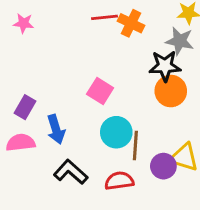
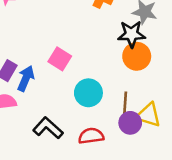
pink square: (100, 91) -> (60, 59), moved
blue arrow: (56, 129) -> (26, 78), moved, turned -140
brown line: (135, 145) -> (125, 105), moved

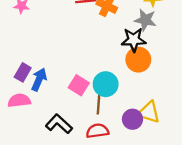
pink square: (60, 59) -> (79, 85), moved
cyan circle: (88, 93) -> (106, 84), moved
brown line: (125, 105) -> (99, 103), moved

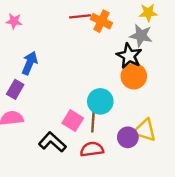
black star: (134, 40) -> (129, 56), turned 30
blue arrow: (39, 79) -> (30, 63), moved
pink square: (79, 85) -> (73, 121), moved

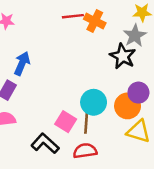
gray star: (141, 36) -> (135, 36), turned 30
orange circle: (134, 76) -> (128, 106), moved
purple circle: (128, 137) -> (138, 93), moved

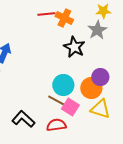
black star: (123, 56) -> (74, 47), moved
pink square: (66, 122) -> (70, 107), moved
brown line: (86, 122) -> (57, 101), turned -66

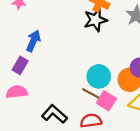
black star: (74, 47) -> (95, 20), moved, turned 30

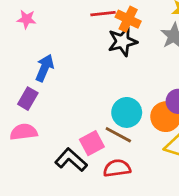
pink square: (106, 101) -> (92, 143), moved, turned 30

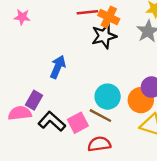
blue arrow: (45, 68) -> (58, 67), moved
purple rectangle: (28, 99) -> (34, 100), moved
black L-shape: (71, 160) -> (52, 121), moved

